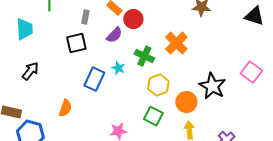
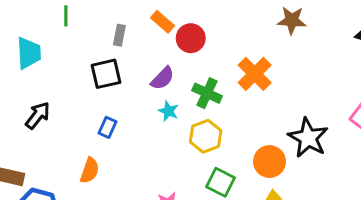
purple semicircle: (114, 35) -> (162, 78), moved
blue rectangle: (94, 79) -> (107, 127), moved, size x0.6
yellow hexagon: (158, 85) -> (206, 136), moved

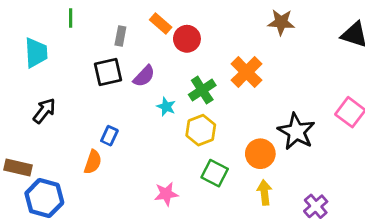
purple semicircle: (162, 78) -> (144, 76), moved
green cross: (207, 93) -> (202, 90), turned 32
blue rectangle: (107, 127) -> (109, 136), moved

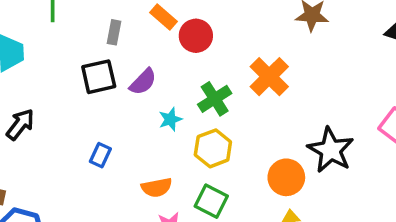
cyan star: (166, 107) -> (170, 119), turned 30
orange semicircle: (93, 162) -> (157, 188), moved, turned 60
green square: (215, 173) -> (211, 201), moved

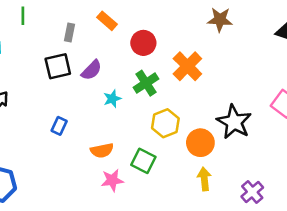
red circle: (196, 36) -> (143, 43), moved
yellow hexagon: (213, 148) -> (165, 123), moved

